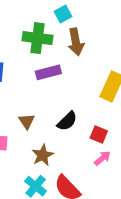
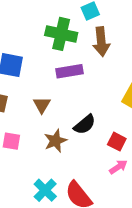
brown triangle: (27, 121) -> (42, 105), moved
brown star: (43, 155) -> (55, 141), moved

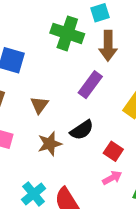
purple rectangle: (69, 71) -> (90, 85), moved, turned -50

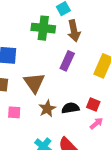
brown triangle: (39, 105) -> (34, 83), size x1.6
black semicircle: (82, 130) -> (70, 108), moved, turned -144

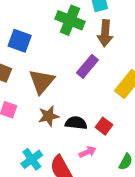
pink arrow: (96, 123) -> (88, 152), moved

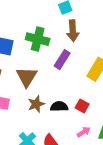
green cross: (70, 20) -> (38, 39), moved
pink arrow: (88, 152) -> (84, 132), moved

